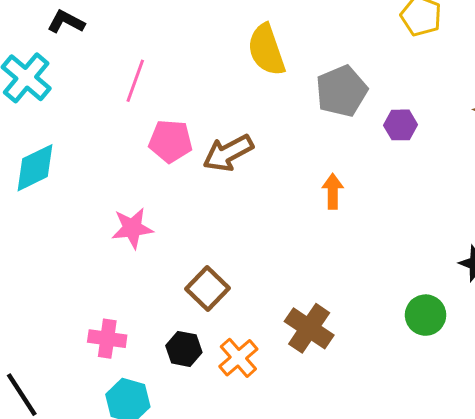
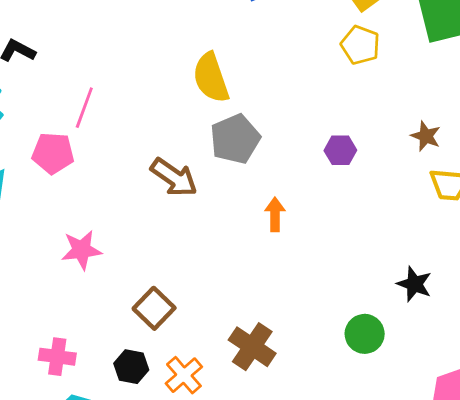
gray pentagon: (342, 91) -> (235, 139), moved
pink pentagon: (171, 141) -> (53, 153), moved
brown arrow: (228, 153) -> (174, 177), turned -117

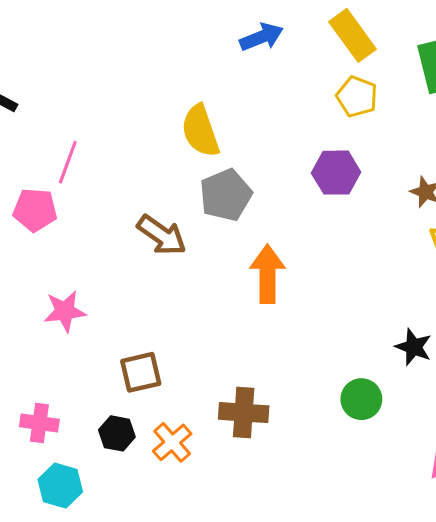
purple hexagon: (340, 150) -> (336, 173), moved, size x1.4
orange arrow: (275, 214) -> (267, 274), size x1.6
brown square: (154, 308) -> (141, 372), turned 33
brown cross: (252, 347) -> (244, 413), turned -30

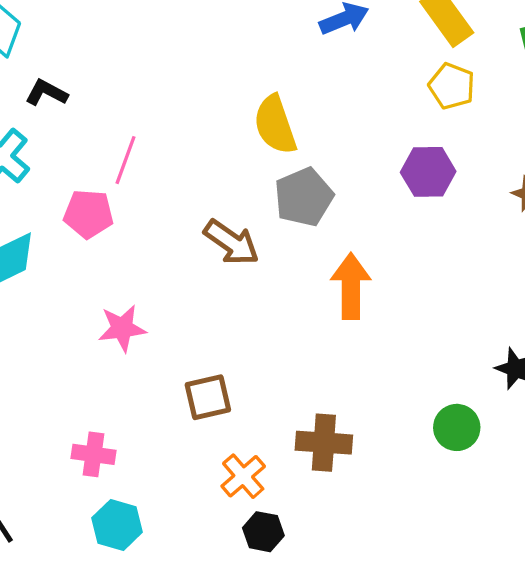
black hexagon: (117, 433) -> (263, 532), moved

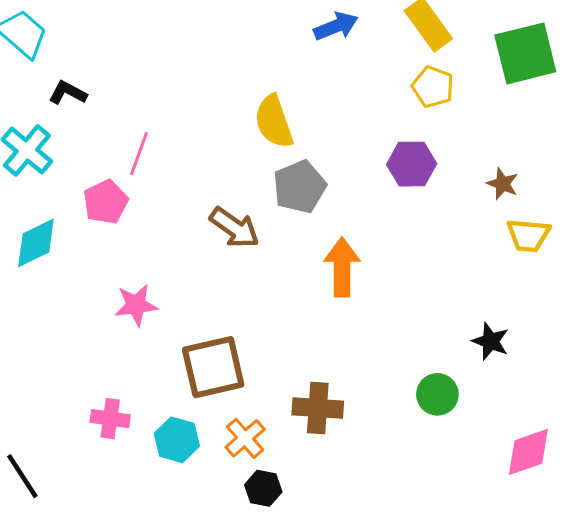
pink pentagon: (88, 214) -> (106, 202), turned -30
brown square: (208, 397) -> (213, 367), size x1.5
cyan hexagon: (117, 525) -> (177, 440), moved

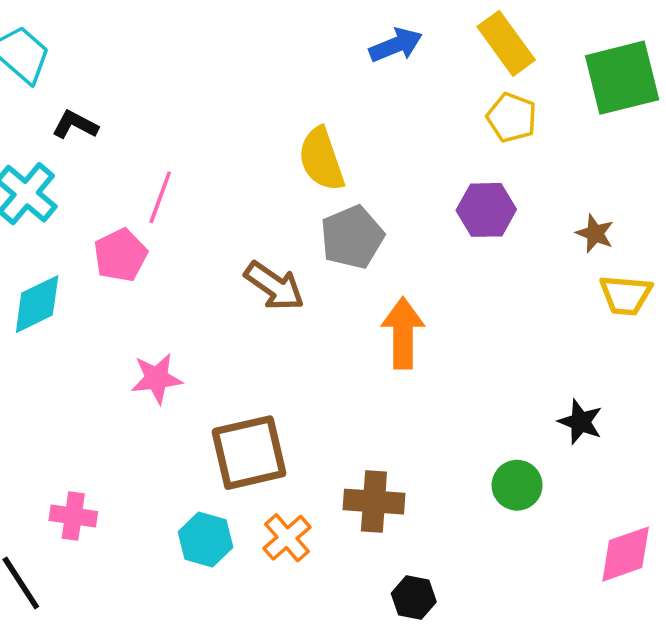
pink cross: (110, 419) -> (73, 516), moved
black hexagon: (263, 488) -> (414, 598), moved

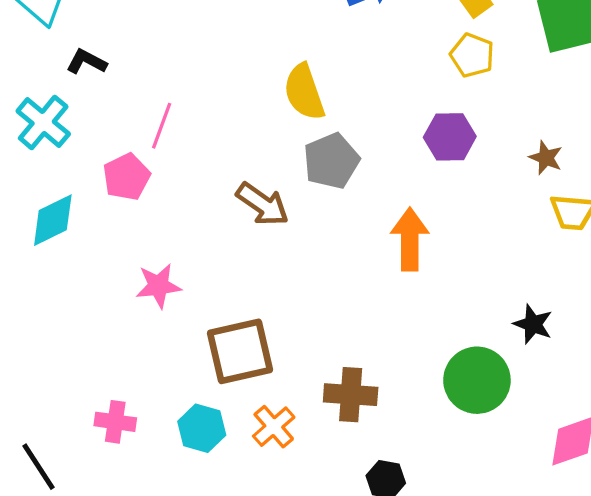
orange arrow: (403, 333) -> (410, 239), moved
green circle: (517, 485) -> (477, 380), size x1.5
pink cross: (73, 516) -> (115, 422), moved

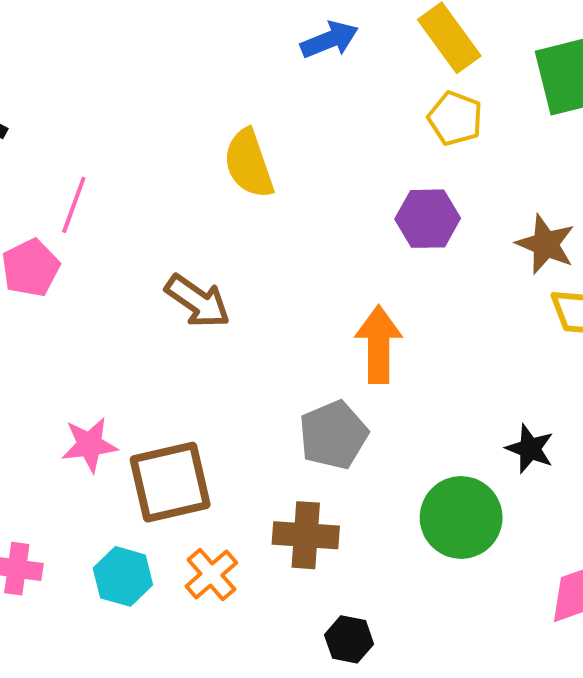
brown star: (546, 158) -> (546, 244), size x1.4
gray pentagon: (331, 161) -> (333, 435), moved
pink star: (158, 286) -> (90, 445), moved

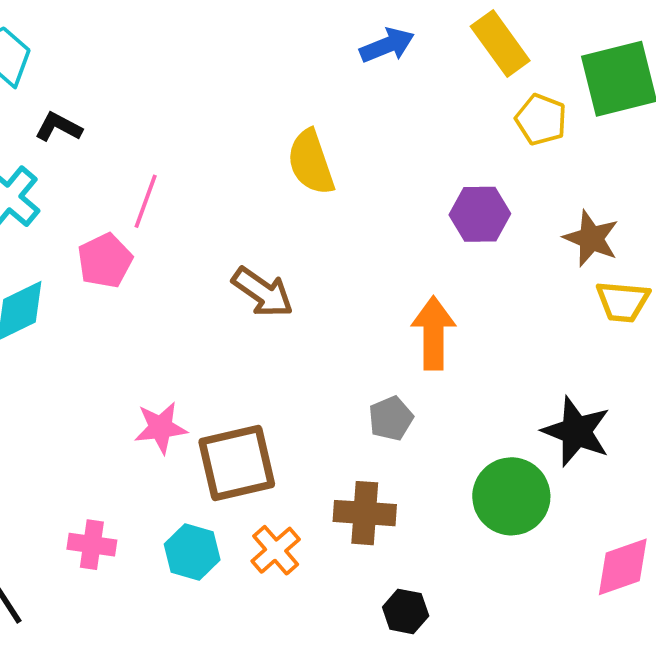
yellow pentagon: (455, 118) -> (541, 120), moved
gray pentagon: (333, 435) -> (391, 418), size x0.7
black star: (530, 449) -> (576, 431), size x1.5

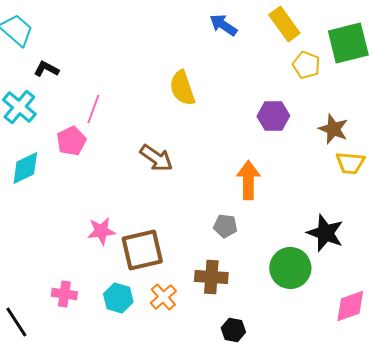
blue arrow: (387, 45) -> (223, 25), turned -124
gray pentagon: (391, 418) -> (225, 226), turned 30

